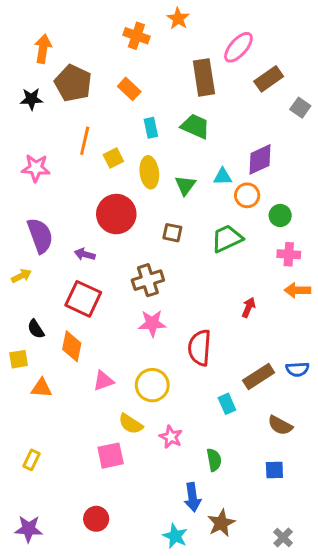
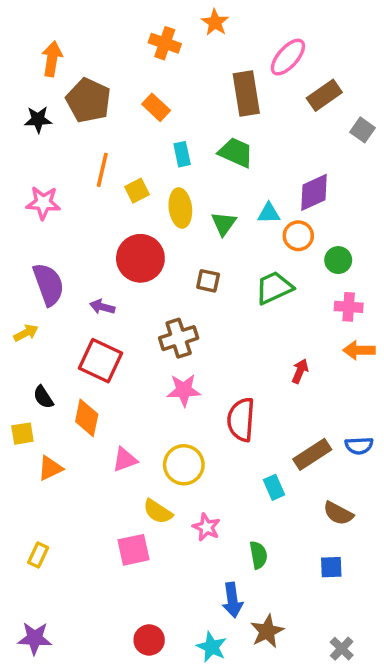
orange triangle: (42, 388) -> (50, 468), turned -30
red circle: (96, 519) -> (149, 640), moved

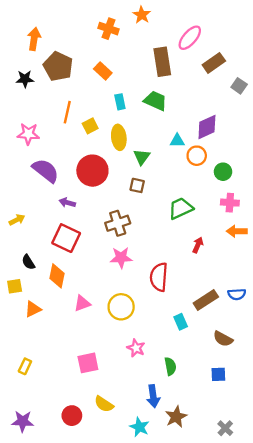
green triangle: (224, 224) -> (142, 157), moved
purple semicircle: (48, 284) -> (46, 171), moved, turned -32
green trapezoid: (274, 288) -> (181, 208), moved
yellow semicircle: (158, 512) -> (104, 404), moved
red circle: (149, 640) -> (72, 416), moved

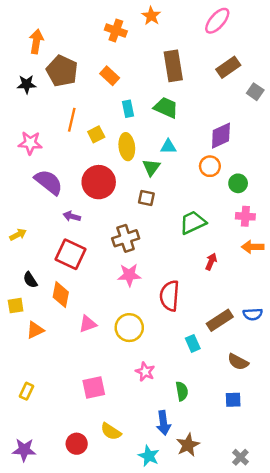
pink ellipse: (190, 38) -> (217, 21), moved
cyan triangle: (177, 141) -> (168, 147), moved

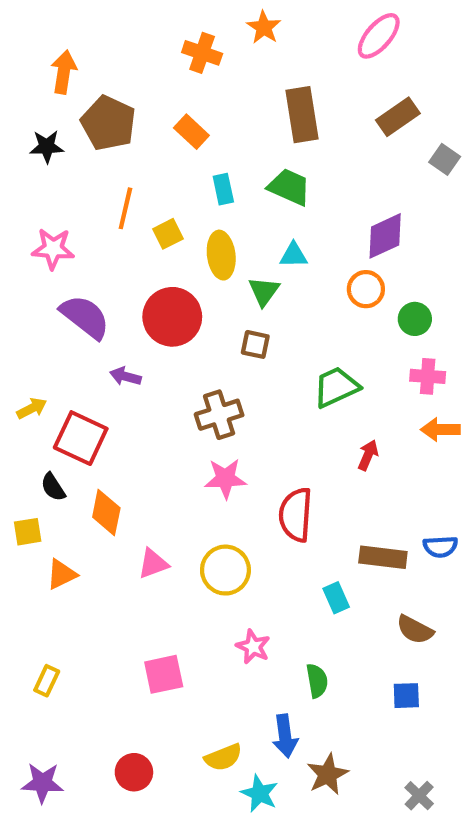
red square: (71, 254) -> (81, 438), moved
brown rectangle: (220, 320) -> (383, 557), turned 40
yellow semicircle: (111, 431) -> (223, 757), moved, turned -55

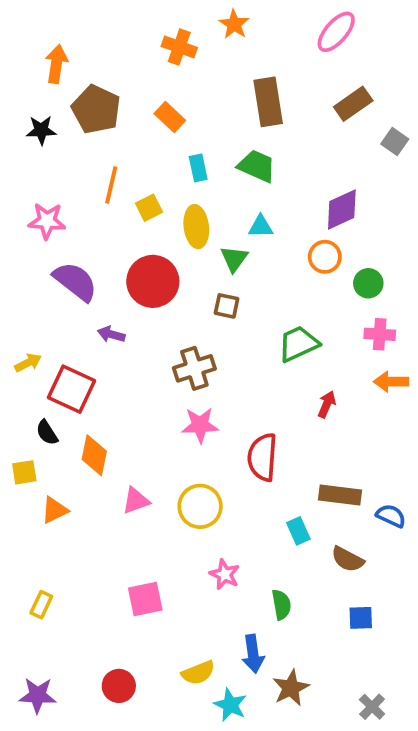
blue semicircle: (440, 547) -> (391, 516), moved, turned -152
brown semicircle: (415, 630) -> (348, 559), moved

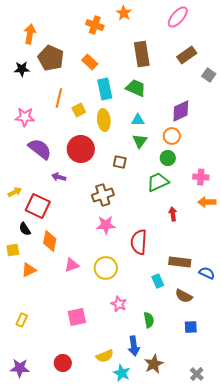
cyan rectangle: (198, 168) -> (105, 89), size x1.5
green triangle: (234, 259) -> (140, 141), moved
green circle: (368, 283) -> (168, 158), moved
red arrow: (327, 404) -> (173, 214), turned -32

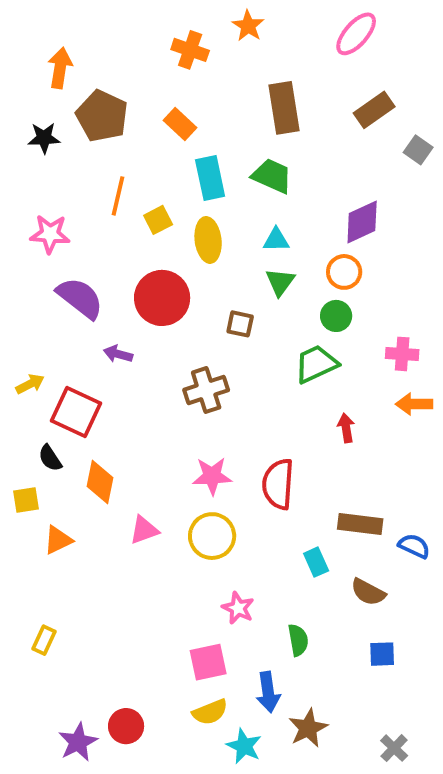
pink star: (106, 225) -> (212, 476), moved
pink square: (77, 317) -> (208, 662), moved
purple star: (20, 368) -> (78, 742), moved, turned -30

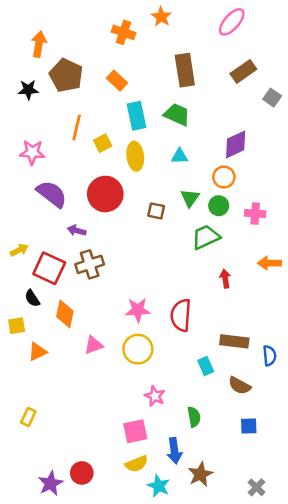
green triangle: (280, 282) -> (190, 198), moved
pink cross: (402, 354) -> (255, 214), moved
brown cross: (206, 390) -> (90, 264), moved
blue semicircle: (414, 546) -> (270, 356), turned 60

